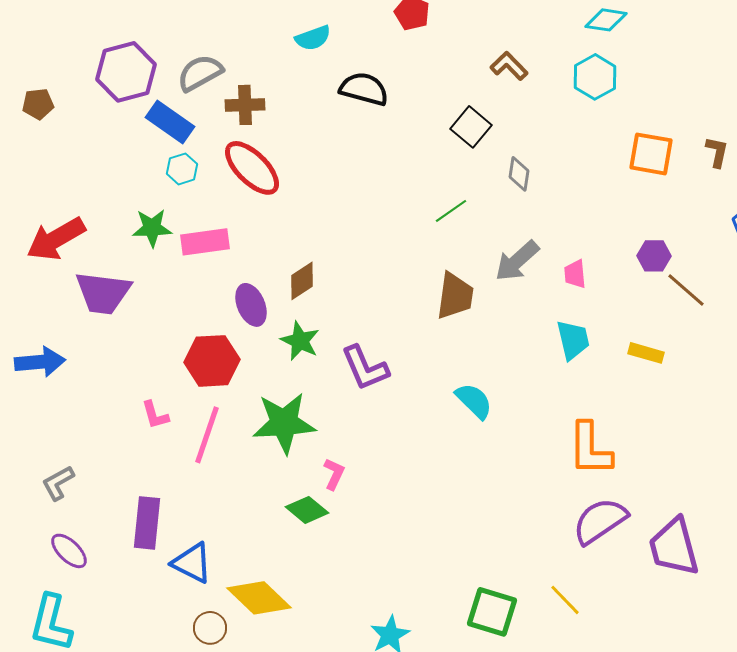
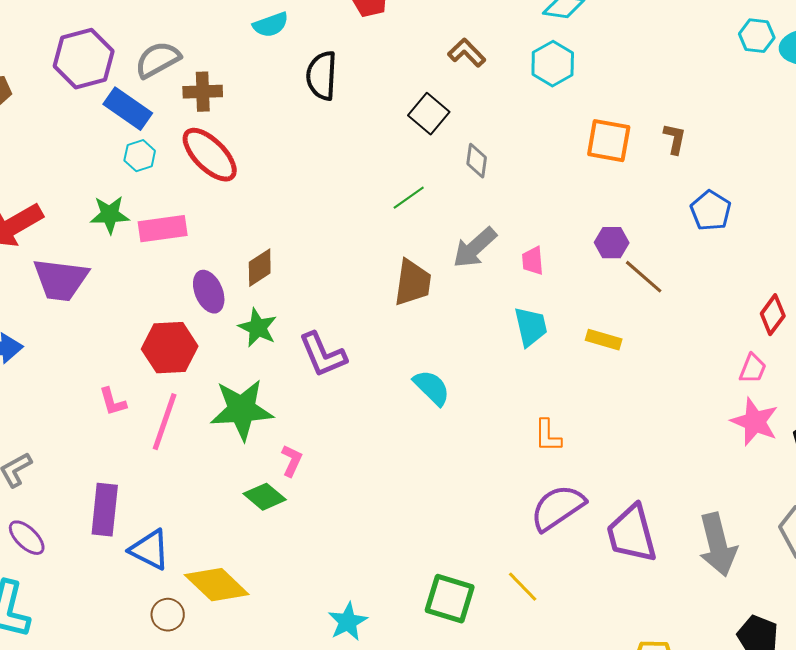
black semicircle: (364, 89) -> (322, 76), turned -102
orange L-shape: (590, 449) -> (548, 436), size x0.6

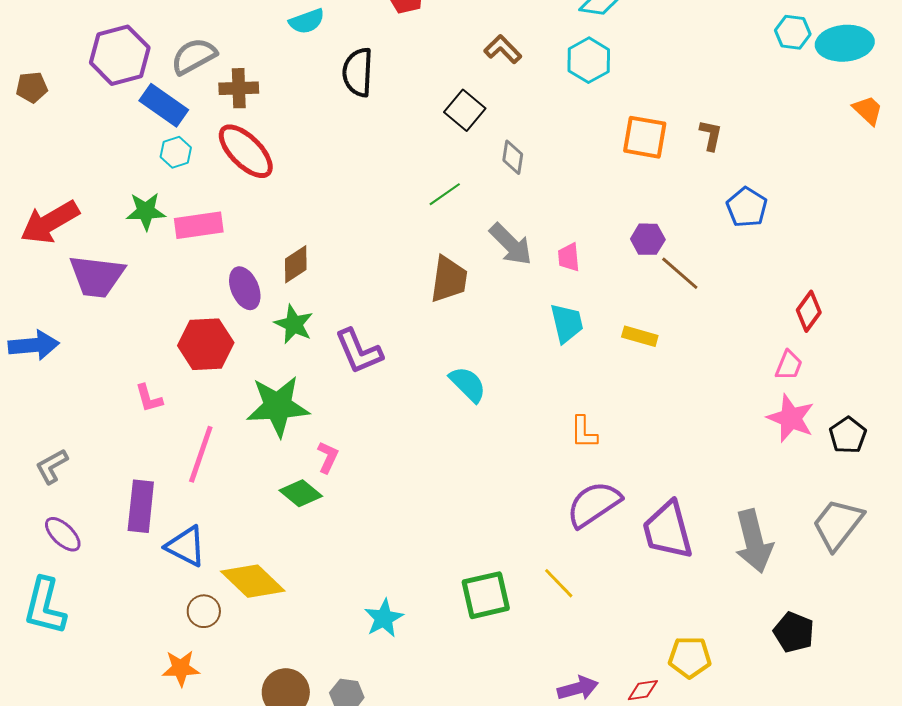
gray arrow: (475, 248) -> (511, 244), turned -93
pink line: (165, 422) -> (201, 454), moved
green square: (450, 599) -> (486, 595), turned -30

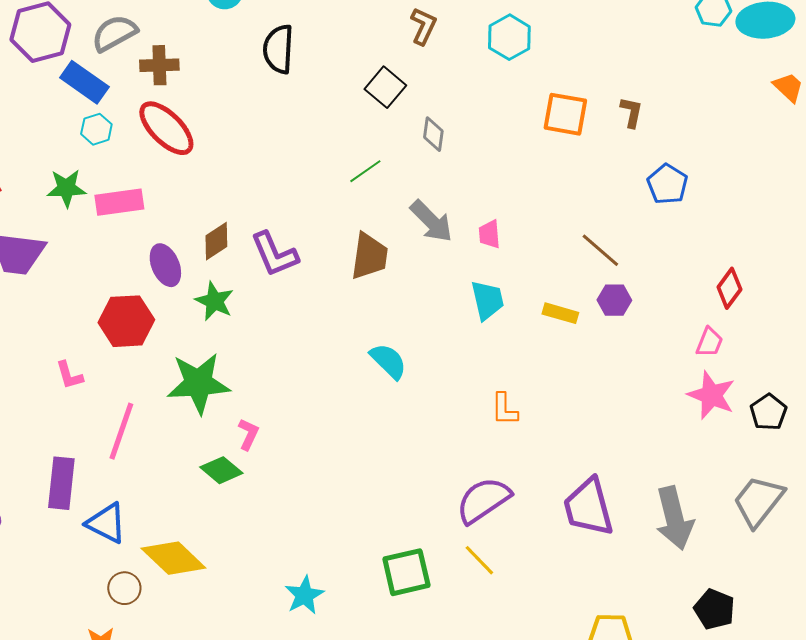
brown L-shape: (503, 49) -> (423, 26), turned 69
purple hexagon: (648, 239) -> (614, 300), moved
purple L-shape: (359, 351) -> (274, 254), moved
purple semicircle: (594, 504) -> (483, 500), moved

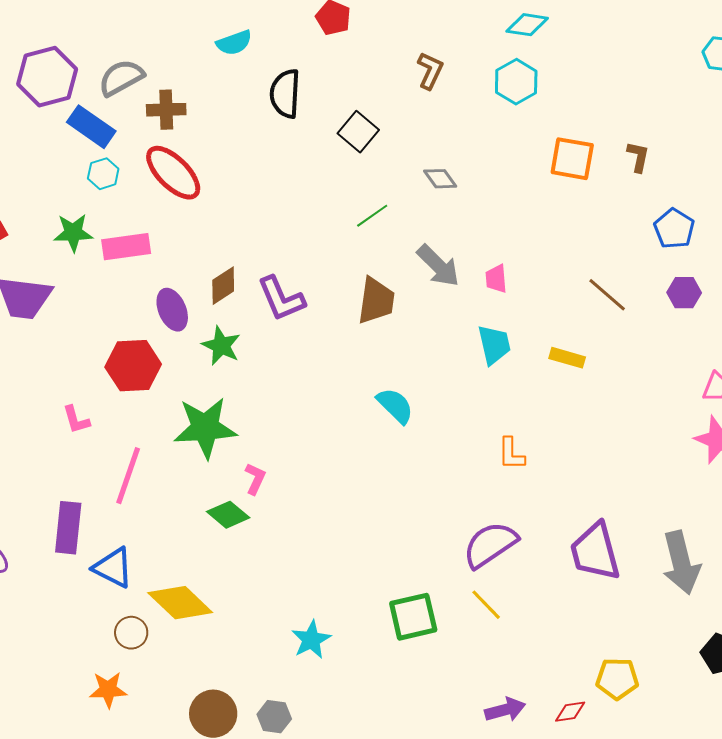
black square: (385, 87) -> (358, 132), moved
gray diamond: (433, 134) -> (440, 179), turned -44
purple hexagon: (614, 300) -> (684, 293), moved

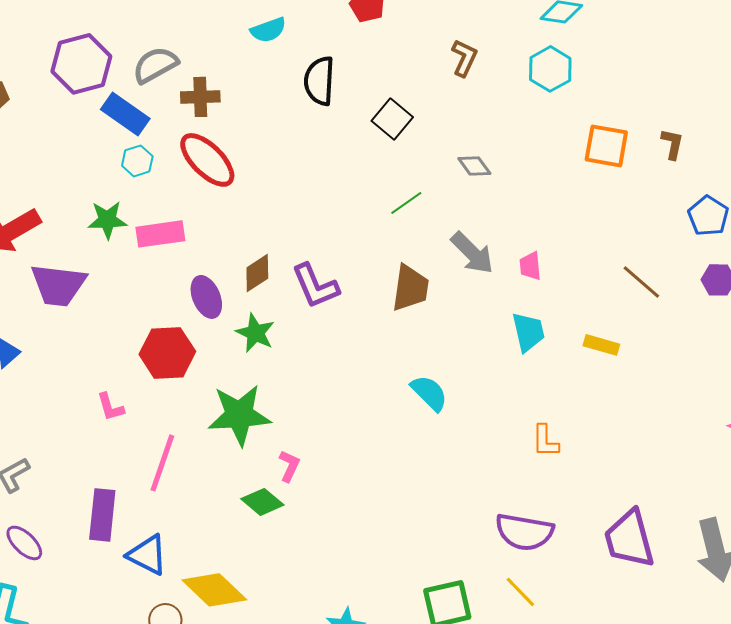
purple semicircle: (490, 545) -> (524, 532), turned -136

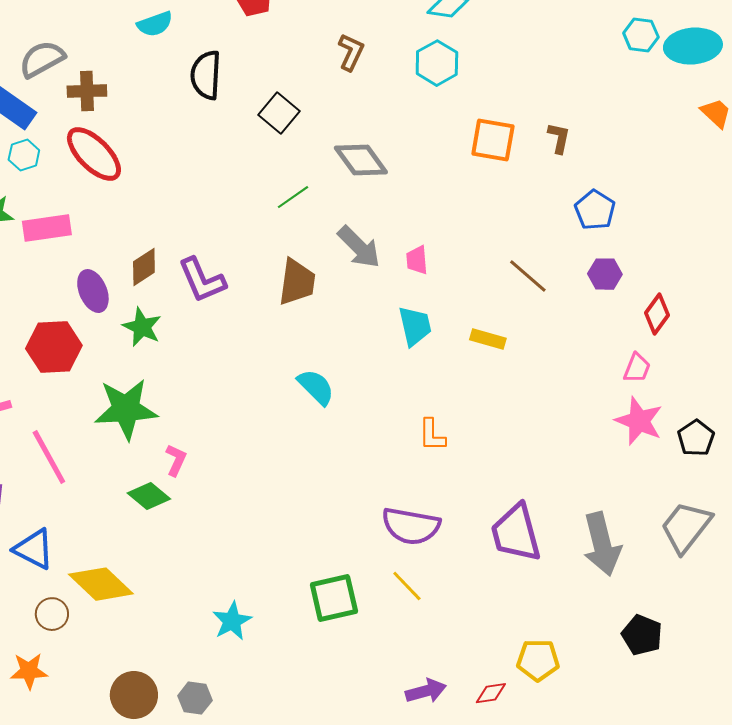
gray diamond: (474, 166) -> (361, 160), size x1.6
pink line: (162, 463) -> (49, 457), turned -48

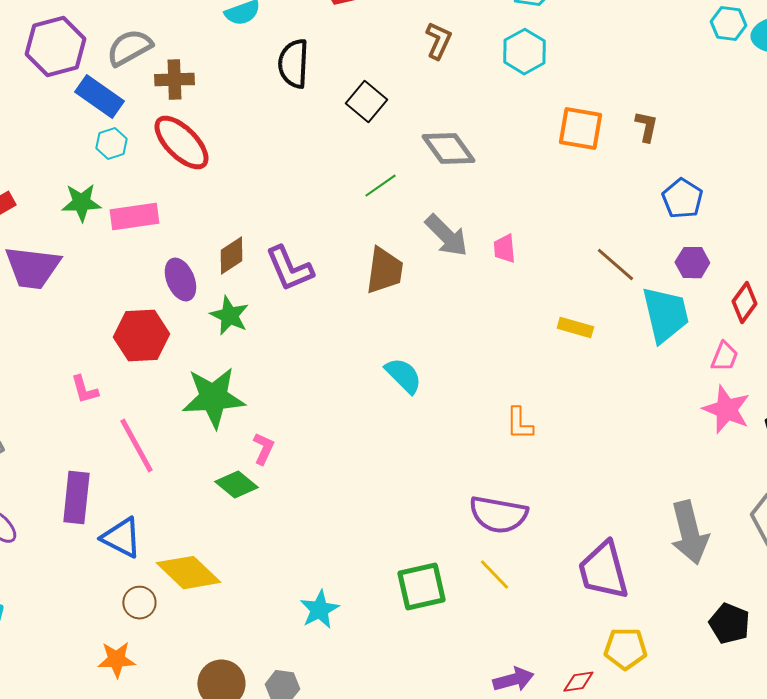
cyan trapezoid: (415, 326) -> (665, 315), moved, size x1.4
purple trapezoid: (516, 533) -> (603, 571), moved

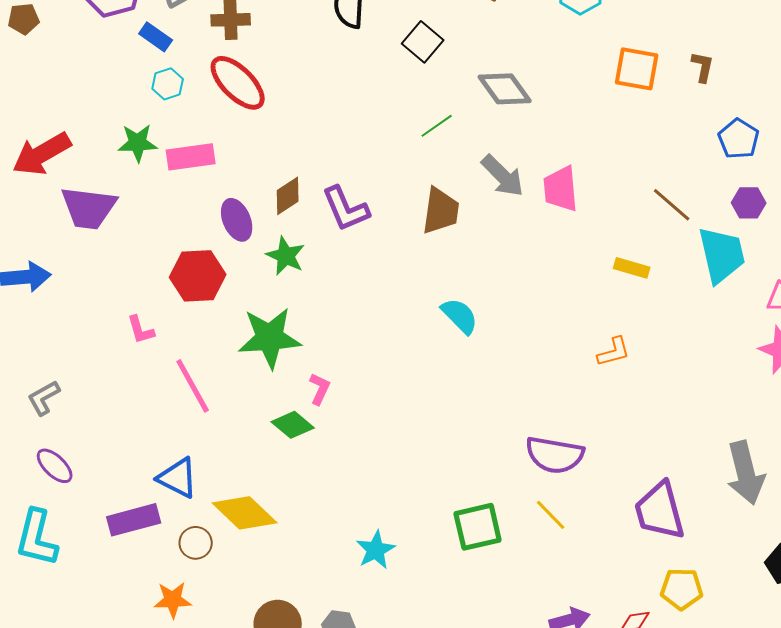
blue rectangle: (99, 97) -> (156, 37), size x0.7
pink trapezoid: (504, 249) -> (561, 189), size x1.6
orange L-shape: (519, 424) -> (614, 352), moved, turned -105
purple rectangle: (76, 498) -> (134, 520), moved, turned 69

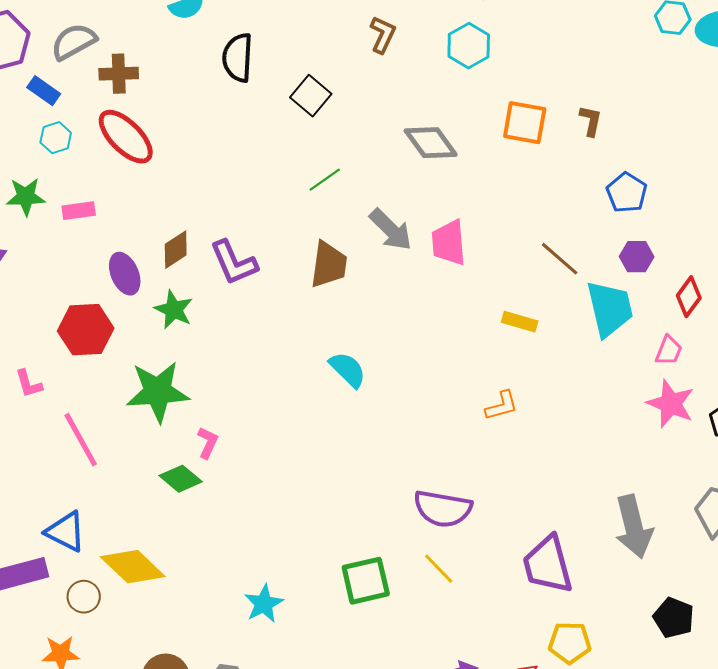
gray diamond: (505, 89) -> (431, 143), moved
pink rectangle: (191, 157) -> (79, 211), size x0.7

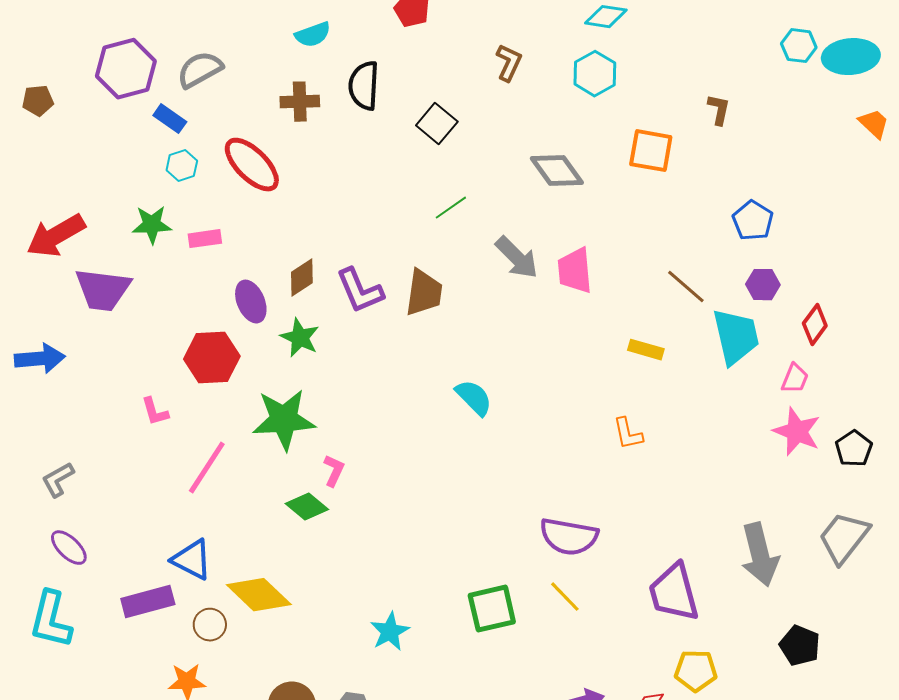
brown cross: (119, 74) -> (300, 102), moved
brown L-shape: (591, 121) -> (719, 110), moved
brown trapezoid: (329, 265) -> (424, 293), moved
orange L-shape: (502, 406) -> (628, 434), turned 93
pink line: (81, 440) -> (207, 468), turned 62

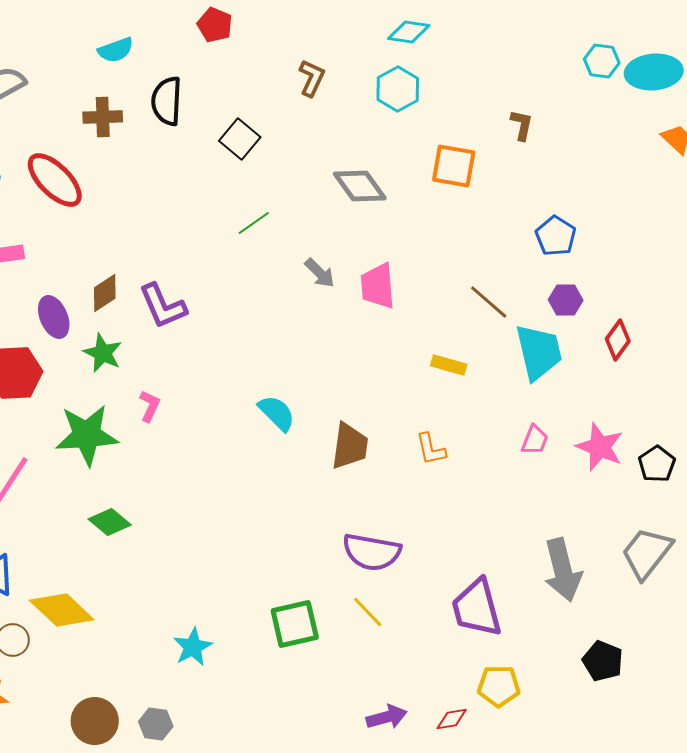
gray arrow: (517, 258) -> (320, 273), size x0.7
brown trapezoid: (424, 293) -> (350, 446), moved
pink trapezoid: (795, 379) -> (535, 440), moved
pink L-shape: (334, 471) -> (150, 406), moved

